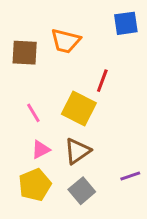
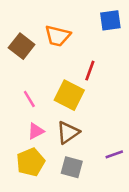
brown square: (25, 53) -> (22, 46), turned 35
gray square: (82, 191) -> (72, 167), turned -35

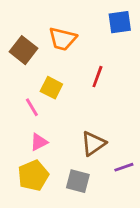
yellow square: (69, 95) -> (51, 88), moved, size x0.7
brown triangle: (68, 132) -> (93, 143), moved

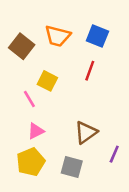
blue square: (120, 22) -> (97, 36), moved, turned 30
purple line: (124, 167) -> (114, 154), turned -48

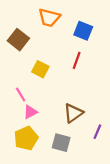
orange trapezoid: (58, 36) -> (49, 18), moved
pink line: (29, 99) -> (21, 94), moved

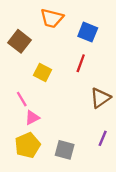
brown triangle: (73, 113) -> (100, 98), moved

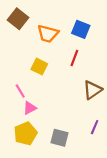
orange trapezoid: (52, 18) -> (48, 34), moved
brown square: (19, 41) -> (18, 19), moved

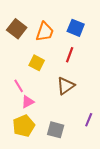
brown square: (18, 19) -> (17, 29), moved
orange trapezoid: (48, 34) -> (45, 32), turned -85
brown triangle: (92, 90) -> (66, 86), moved

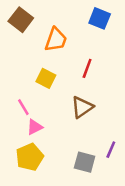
blue square: (76, 28) -> (100, 18), moved
brown square: (17, 29) -> (21, 20), moved
gray square: (56, 130) -> (85, 162), moved

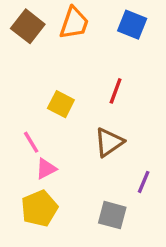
orange trapezoid: (56, 40) -> (74, 23), moved
purple line: (111, 150) -> (144, 182), moved

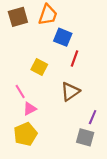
blue square: (132, 25) -> (63, 37), moved
brown square: (28, 26) -> (18, 17), turned 36
gray square: (112, 215) -> (85, 137), moved

